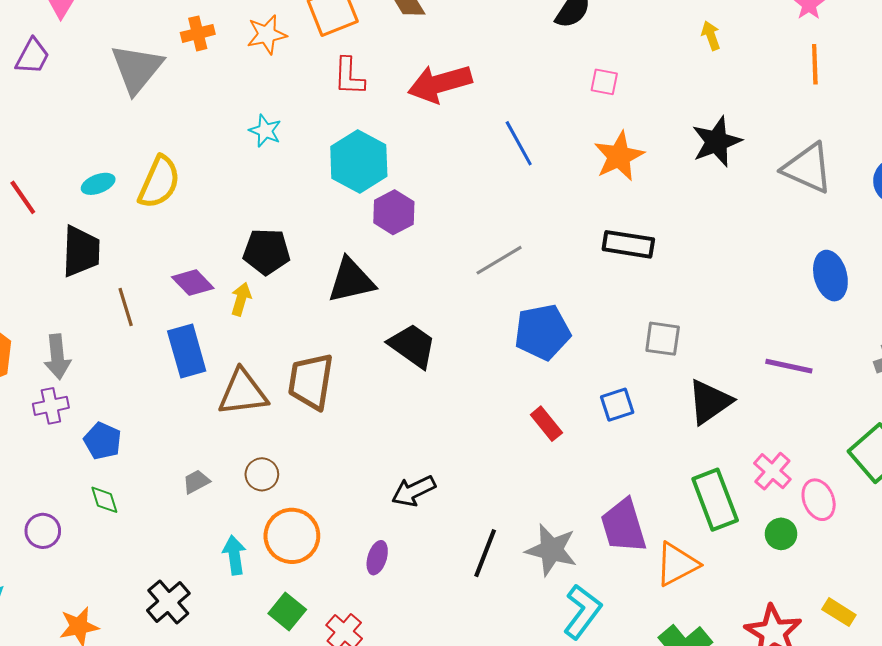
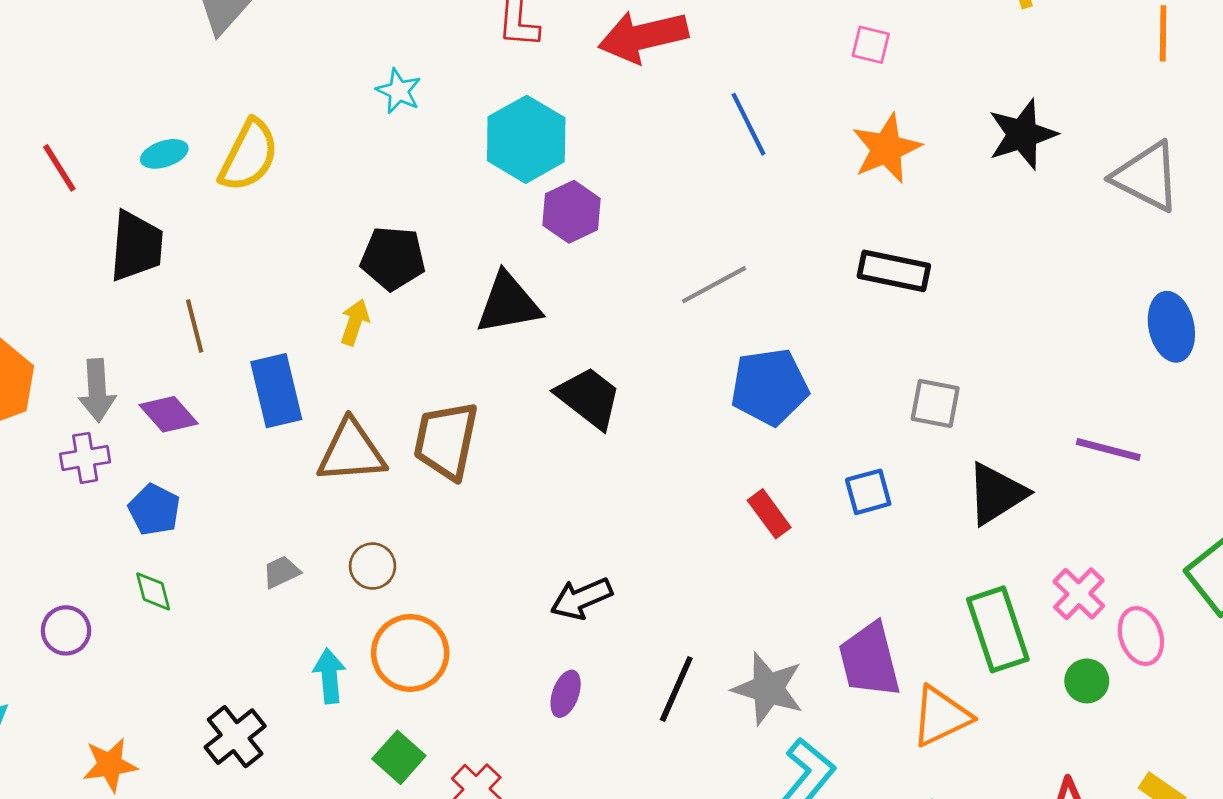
purple diamond: (193, 283) -> (169, 414), moved
purple ellipse: (377, 558) -> (566, 694), moved

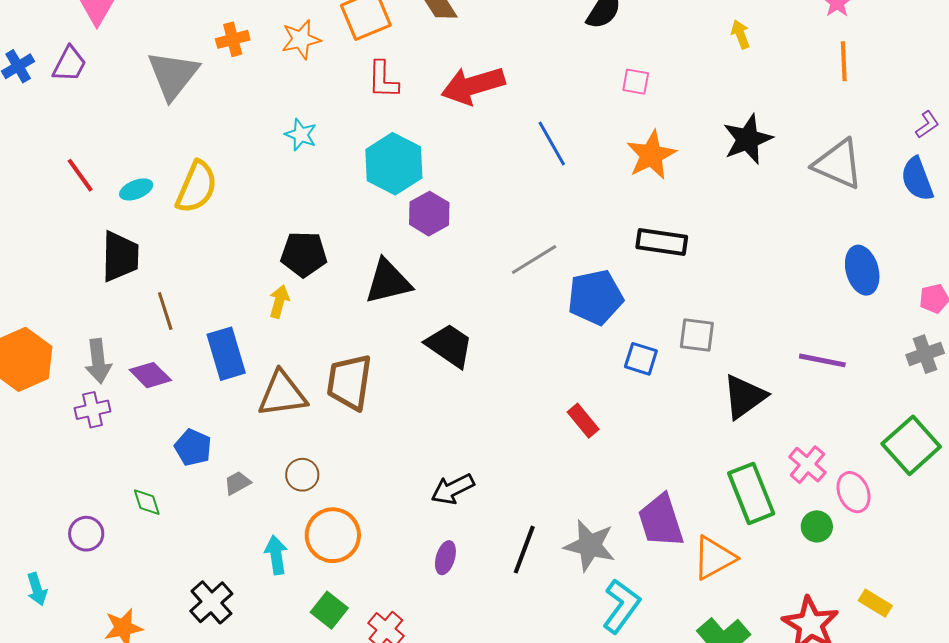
red line: (59, 168) -> (80, 175), moved
blue pentagon: (769, 387) -> (595, 297), moved
blue square: (868, 492) -> (641, 359), moved, turned 36
blue pentagon: (154, 510) -> (193, 447), moved

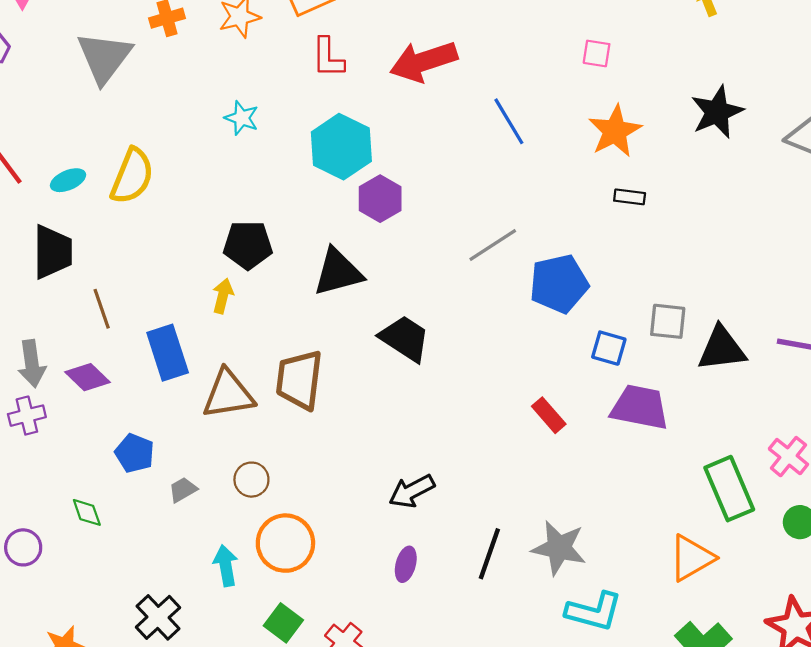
black rectangle: (662, 242) -> (630, 197), moved, size x0.6
black triangle: (744, 397) -> (722, 349), moved, turned 30
purple trapezoid: (661, 521) -> (640, 407), moved, turned 120
cyan L-shape: (621, 606) -> (594, 611), turned 70

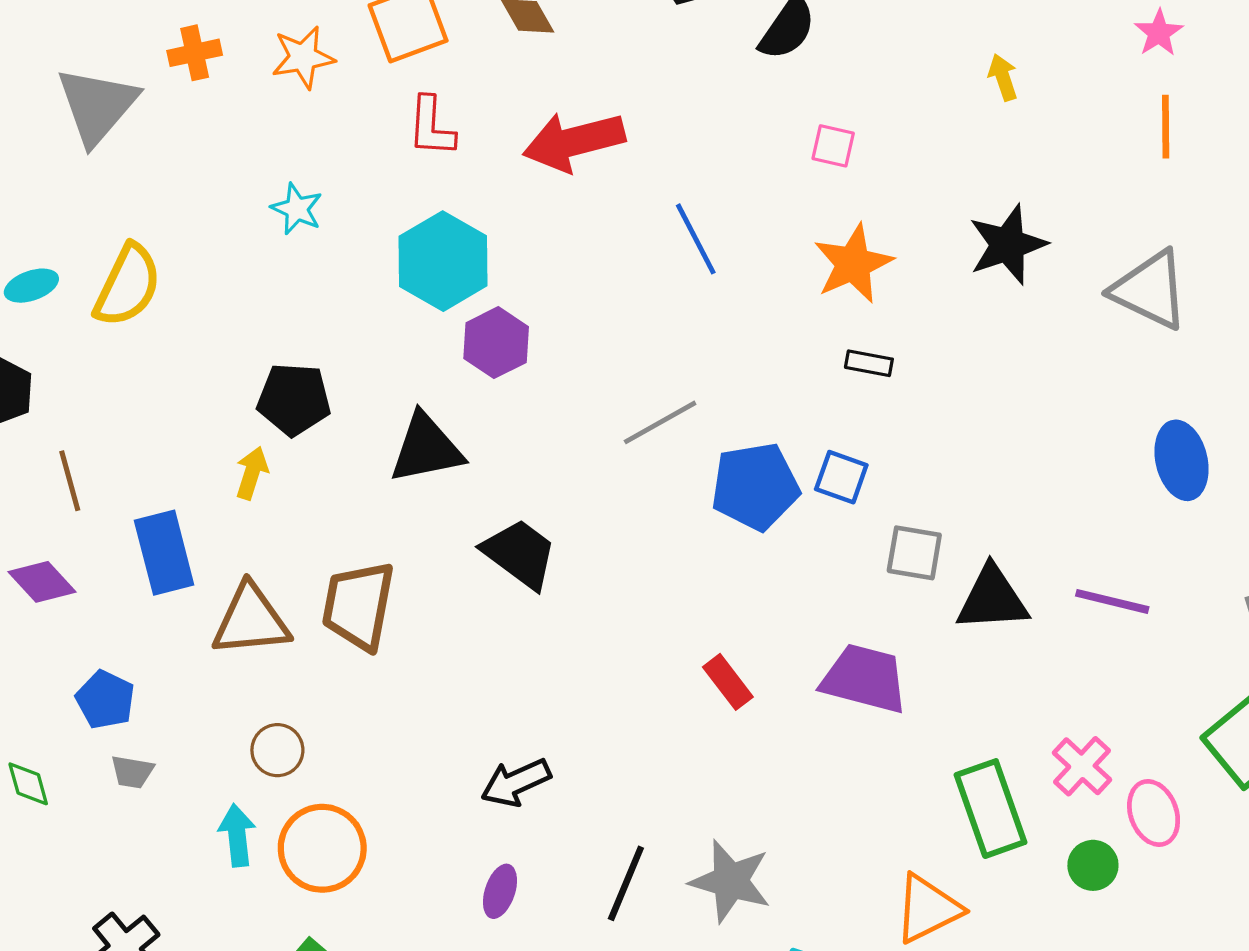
blue square: (609, 348) -> (841, 477), moved
gray trapezoid: (183, 490) -> (132, 772), moved, turned -144
cyan arrow: (226, 566) -> (237, 835), moved

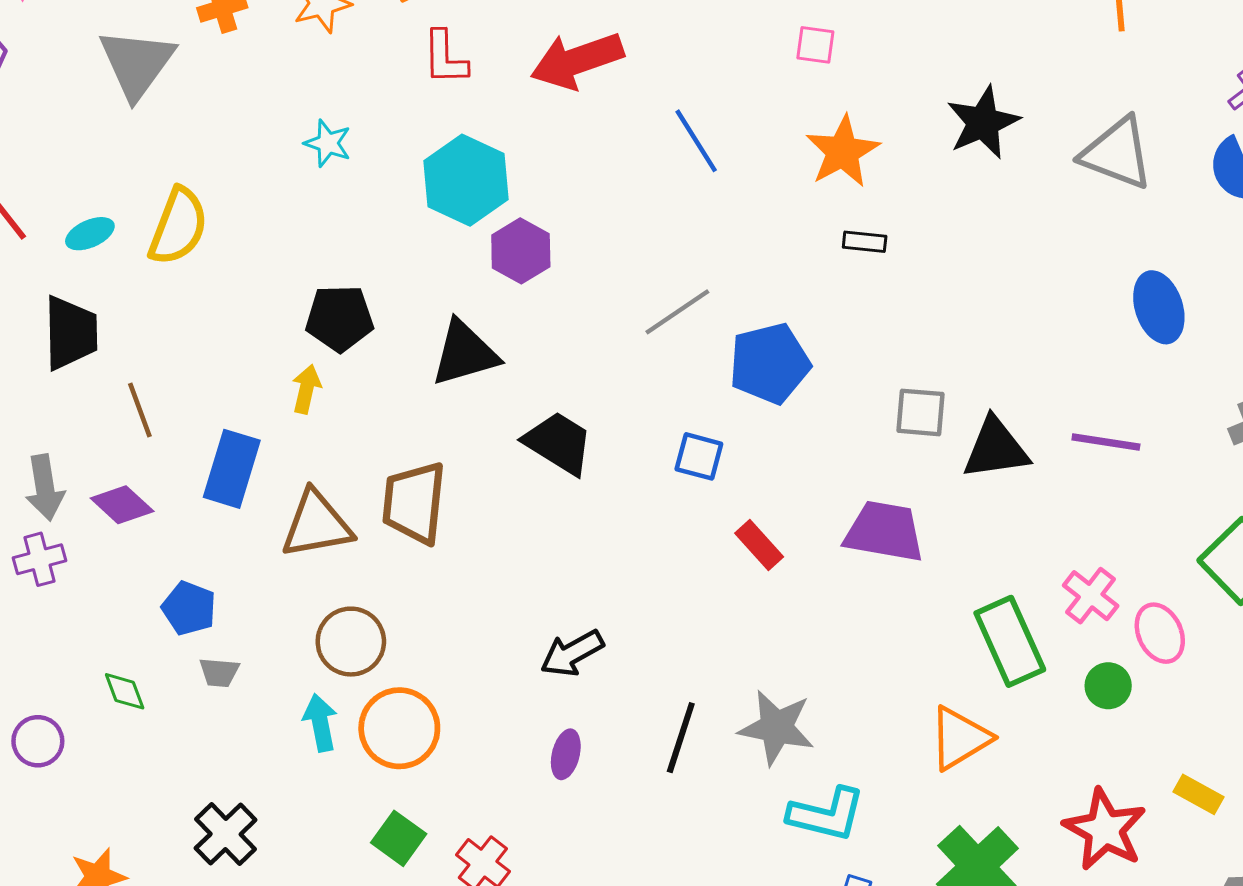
blue square: (841, 477) -> (699, 456), moved
blue rectangle: (164, 553) -> (232, 469), turned 36
brown circle: (277, 750) -> (351, 642), size x1.4

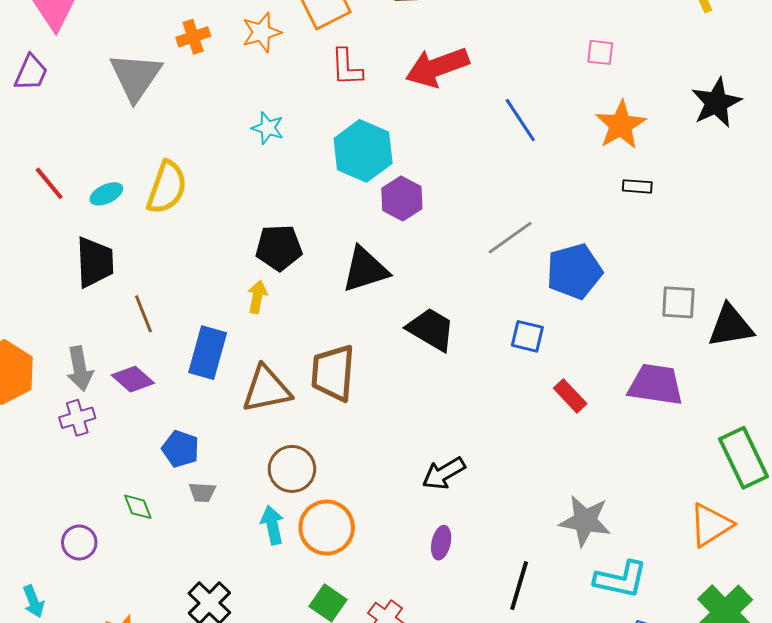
black line: (681, 738) -> (519, 586), moved

